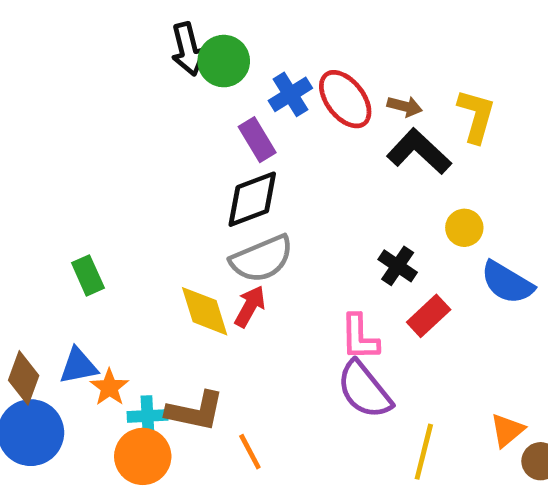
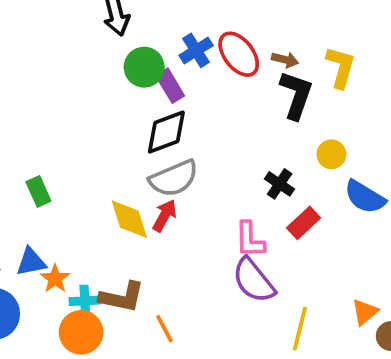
green circle: (224, 61) -> (144, 67), moved
black L-shape: (419, 152) -> (296, 95), turned 66

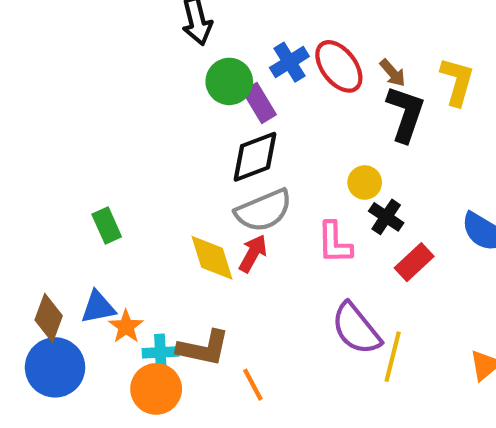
brown arrow: (285, 60) -> (393, 73), turned 35
yellow circle: (331, 154) -> (365, 182), moved
pink L-shape: (250, 240) -> (335, 243), moved
yellow line: (300, 329) -> (393, 357), moved

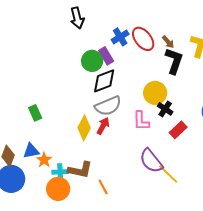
green circle: (229, 81) -> (92, 61), moved
yellow circle: (365, 182) -> (155, 93), size x1.5
yellow diamond: (212, 258) -> (84, 128), turned 45
yellow line: (393, 357) -> (168, 174), turned -60

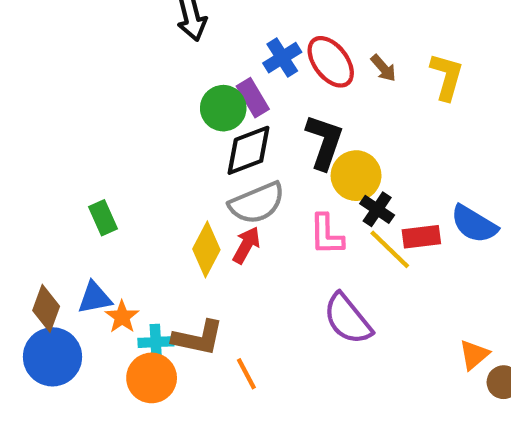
black L-shape: (174, 61) -> (324, 142), moved
red rectangle: (178, 130) -> (421, 237), moved, turned 36
yellow line: (168, 174) -> (390, 249), moved

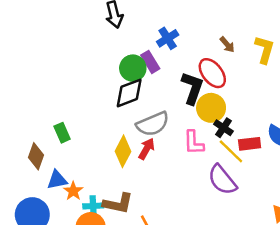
red ellipse: (331, 62) -> (212, 73), moved
black diamond: (249, 150) -> (129, 93), moved
brown diamond: (46, 308) -> (36, 156), moved
purple semicircle: (348, 319) -> (222, 180), moved

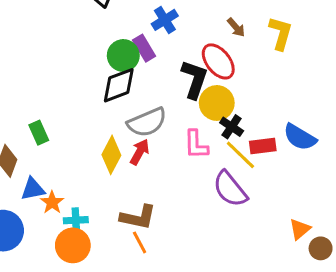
brown L-shape: (118, 203) -> (138, 217), moved

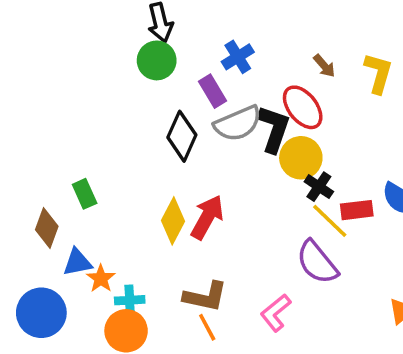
green circle: (123, 56) -> (157, 60), moved
black diamond: (119, 85) -> (182, 136), turned -45
gray semicircle: (147, 122) -> (238, 124), moved
pink L-shape: (196, 145) -> (276, 313), moved, turned 52
red arrow: (140, 152) -> (207, 217), size x1.4

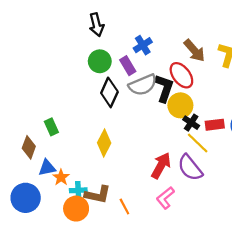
green circle: (157, 60) -> (100, 61), moved
brown arrow: (324, 66) -> (194, 51), size x1.6
red rectangle: (357, 210) -> (215, 125), moved
red arrow: (207, 217) -> (161, 166), moved
brown L-shape: (205, 297) -> (98, 195), moved

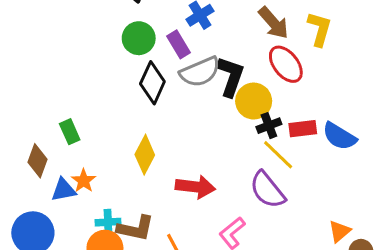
red ellipse: (181, 75) -> (286, 64), moved
black cross: (191, 123) -> (269, 126), turned 35
red arrow: (161, 166) -> (195, 187), moved, turned 68
orange star: (61, 177) -> (83, 181), moved

